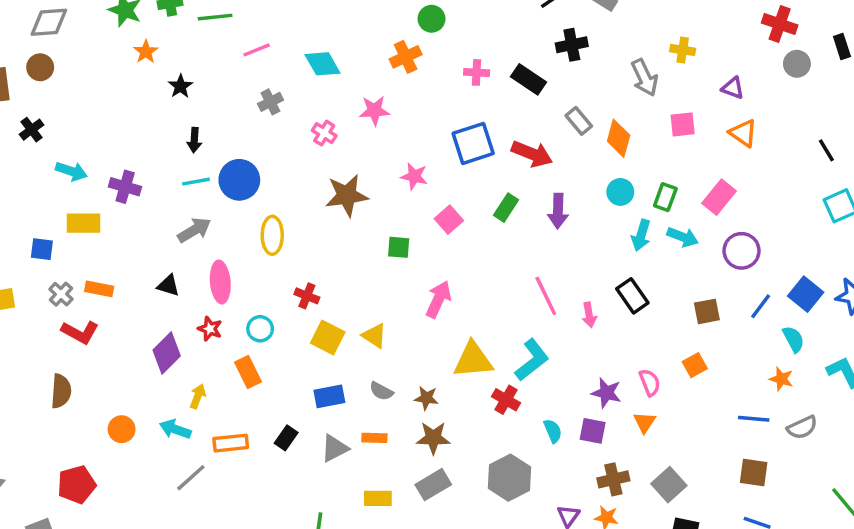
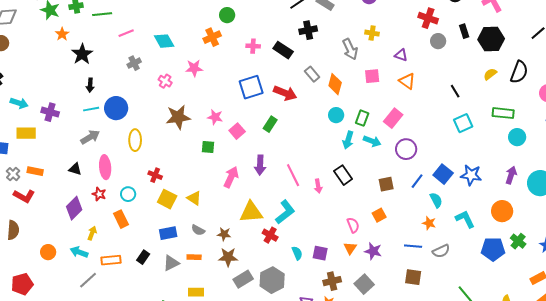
black star: (180, 86) -> (82, 54), size x1.5
pink star: (414, 176) -> (215, 117), moved
purple arrow: (558, 211) -> (260, 165), moved
purple star: (606, 393) -> (373, 251), moved
gray rectangle: (433, 485) -> (243, 279), moved

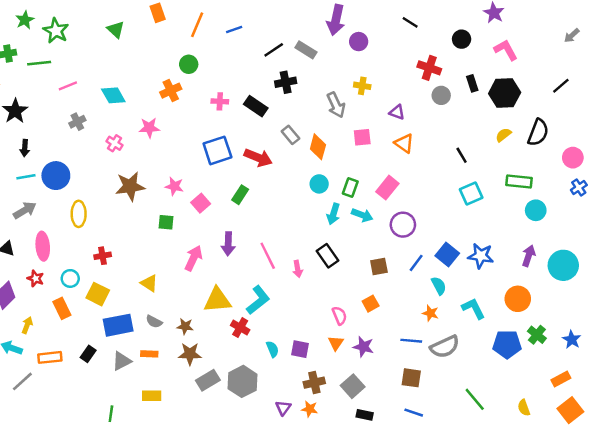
red cross: (155, 175) -> (103, 256), turned -32
yellow square: (167, 199) -> (98, 294), moved
blue rectangle: (168, 233) -> (118, 325), size x1.4
gray semicircle: (441, 251) -> (445, 347), size x1.4

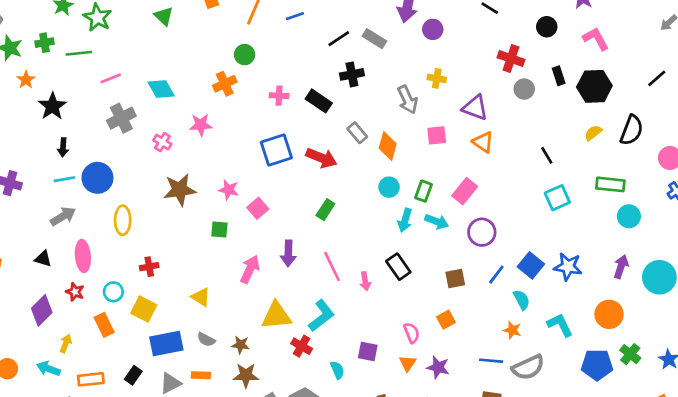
purple triangle: (397, 112) -> (475, 108), size x1.5
gray cross: (77, 122) -> (121, 118), size x1.5
green rectangle: (240, 195) -> (325, 210), moved
purple square: (300, 349) -> (368, 351), moved

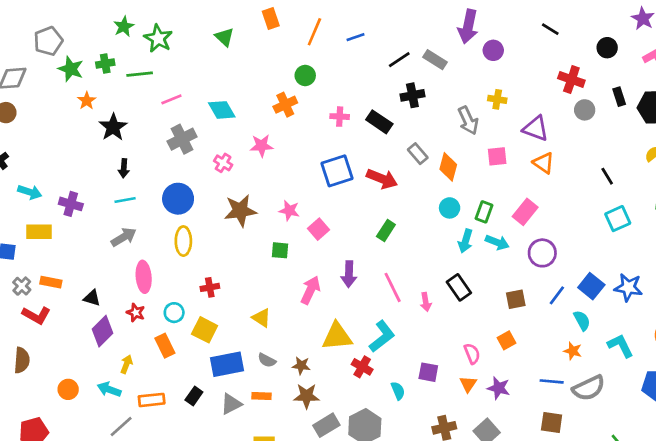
blue circle: (97, 178) -> (178, 199), moved
black triangle: (43, 259) -> (92, 298), moved

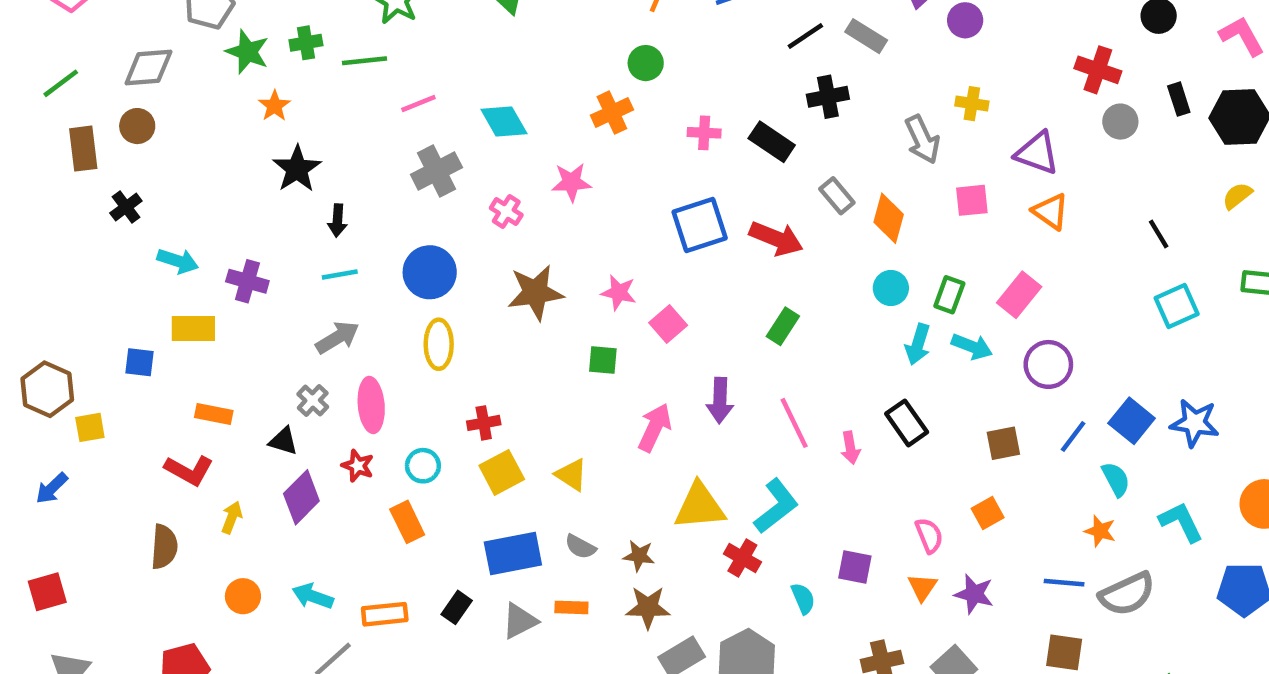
black star: (113, 127) -> (297, 169), moved
gray cross: (22, 286) -> (313, 400), moved
yellow square: (205, 330) -> (502, 472), moved, turned 35
yellow arrow: (126, 364) -> (232, 517), moved

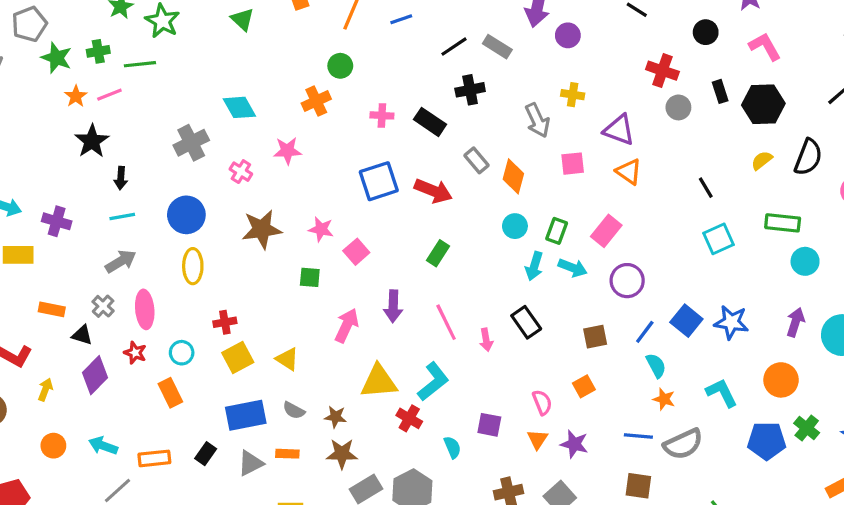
pink line: (418, 104) -> (109, 95), moved
orange rectangle: (214, 414) -> (52, 309), moved
cyan semicircle: (1116, 479) -> (656, 366), moved

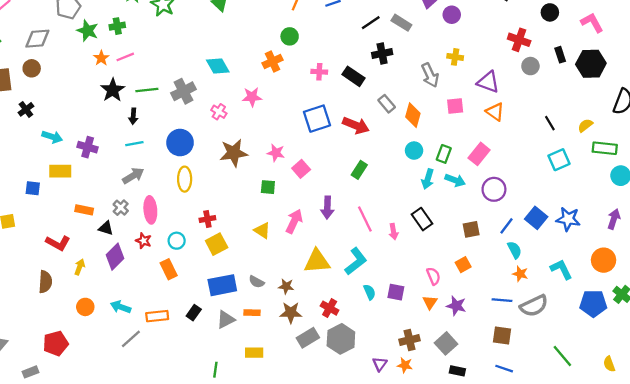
green line: (140, 64) -> (147, 90), moved
yellow semicircle: (762, 160) -> (585, 125), moved
yellow triangle: (287, 359) -> (262, 230), moved
red cross: (409, 418) -> (330, 308), moved
cyan semicircle: (452, 447) -> (370, 292), moved

